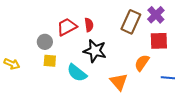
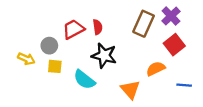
red square: (159, 41) -> (174, 45), turned -36
orange semicircle: (142, 63) -> (156, 69), turned 30
yellow arrow: (12, 64) -> (26, 59), moved

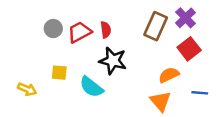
gray circle: (49, 46) -> (53, 29), moved
yellow arrow: (26, 59) -> (27, 89), moved
orange triangle: (130, 89) -> (160, 101), moved

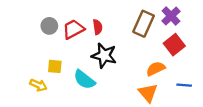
yellow arrow: (27, 89) -> (38, 85), moved

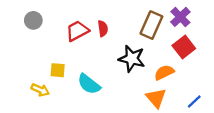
gray circle: (49, 26) -> (33, 20), moved
black star: (104, 55) -> (132, 59), moved
blue line: (184, 85) -> (194, 101), moved, turned -48

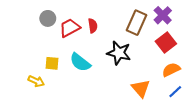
gray circle: (33, 20) -> (48, 18), moved
orange semicircle: (164, 73) -> (171, 70), moved
cyan semicircle: (89, 84) -> (80, 62), moved

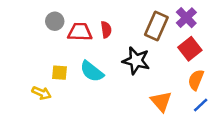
red trapezoid: (70, 28) -> (80, 32), turned 30
orange semicircle: (171, 70) -> (196, 80), turned -42

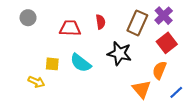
gray circle: (55, 21) -> (28, 18), moved
red semicircle: (106, 30) -> (101, 22), moved
orange semicircle: (196, 80) -> (159, 70), moved

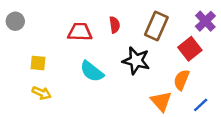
purple cross: (164, 16) -> (205, 21), moved
gray circle: (28, 18) -> (15, 21), moved
yellow square: (52, 64) -> (38, 63), moved

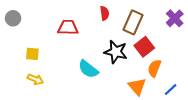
red semicircle: (115, 25) -> (105, 13), moved
red square: (190, 49) -> (144, 47), moved
cyan semicircle: (92, 71) -> (88, 69), moved

